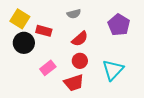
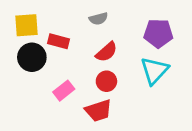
yellow square: (20, 19) -> (27, 25), turned -36
purple pentagon: (119, 25) -> (158, 33), turned -30
cyan triangle: (113, 70) -> (154, 71), moved

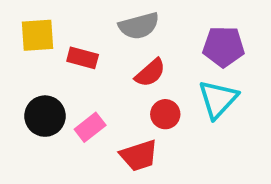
gray semicircle: (98, 19) -> (139, 26), size x1.5
black circle: (32, 57) -> (45, 116), moved
red circle: (106, 81) -> (165, 114), moved

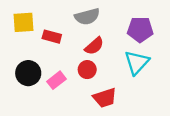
red circle: (165, 114) -> (87, 70), moved
red trapezoid: (139, 156) -> (105, 98), moved

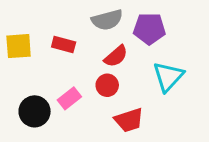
yellow square: (23, 22) -> (19, 46), moved
purple pentagon: (140, 29) -> (149, 29), moved
black circle: (28, 73) -> (35, 111), moved

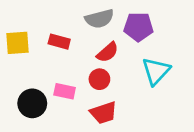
pink rectangle: (69, 98) -> (65, 91), turned 50
red trapezoid: (129, 120) -> (104, 113), moved

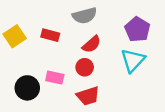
purple pentagon: (138, 27) -> (137, 29), moved, turned 30
yellow square: (17, 43) -> (15, 36), turned -30

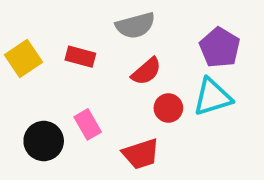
cyan triangle: (133, 60) -> (212, 97), turned 30
red circle: (85, 67) -> (168, 108), moved
pink rectangle: (55, 78) -> (88, 124), turned 48

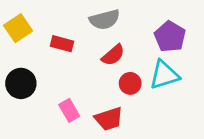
yellow square: (24, 58) -> (18, 28), moved
pink rectangle: (88, 124) -> (69, 110), moved
black circle: (44, 141) -> (21, 83), moved

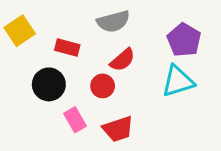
black circle: (21, 83) -> (49, 84), moved
red circle: (130, 83) -> (103, 86), moved

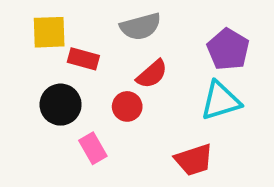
yellow square: (20, 31) -> (49, 32), moved, turned 32
red trapezoid: (118, 129) -> (194, 160), moved

